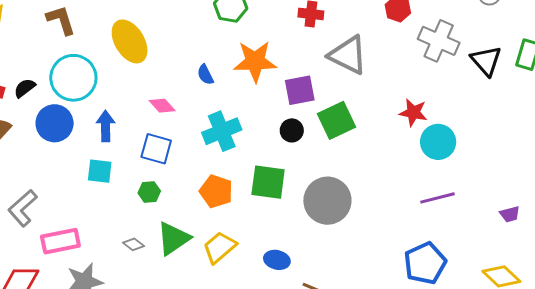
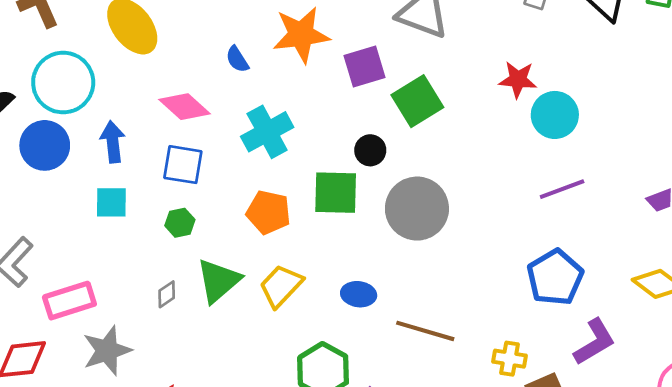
pink diamond: (162, 106) -> (185, 107), size x1.4
black circle: (292, 130) -> (370, 150), moved
gray diamond: (133, 244) -> (167, 294), turned -65

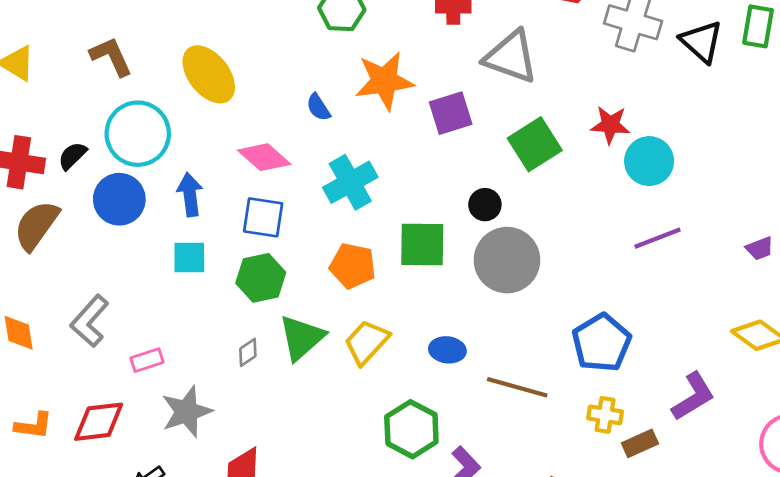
green square: (417, 101) -> (535, 144), moved
black circle: (370, 150) -> (485, 205), moved
green hexagon: (180, 223) -> (261, 278), size x1.6
blue pentagon: (555, 277) -> (602, 343), moved
pink rectangle: (69, 301) -> (147, 360), size x0.6

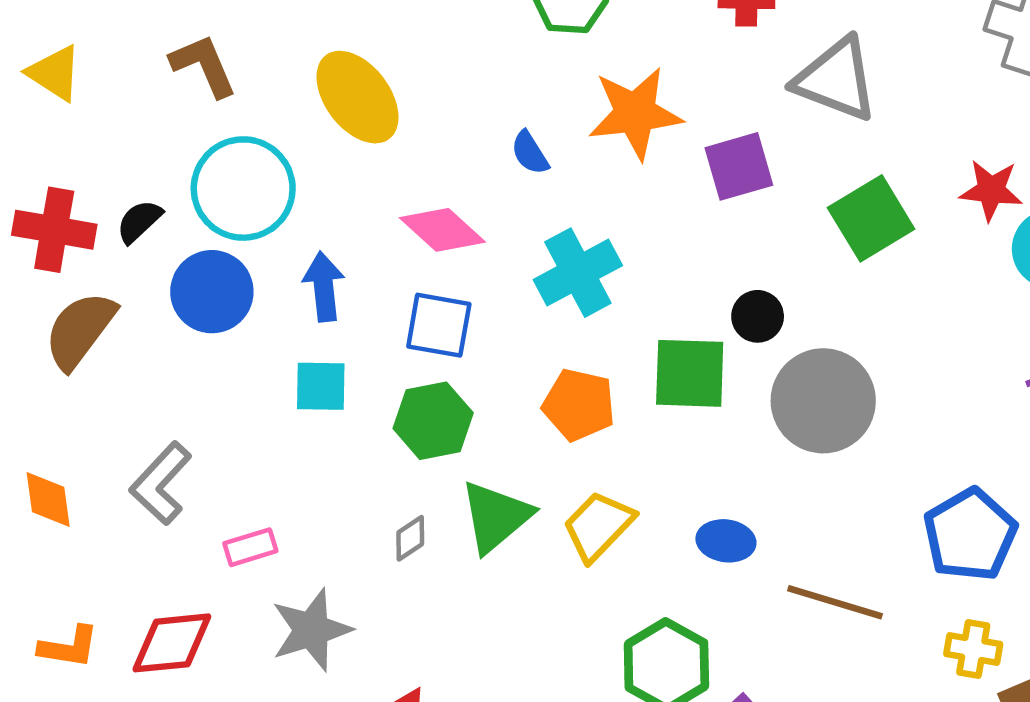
black circle: (485, 205) -> (758, 316), moved

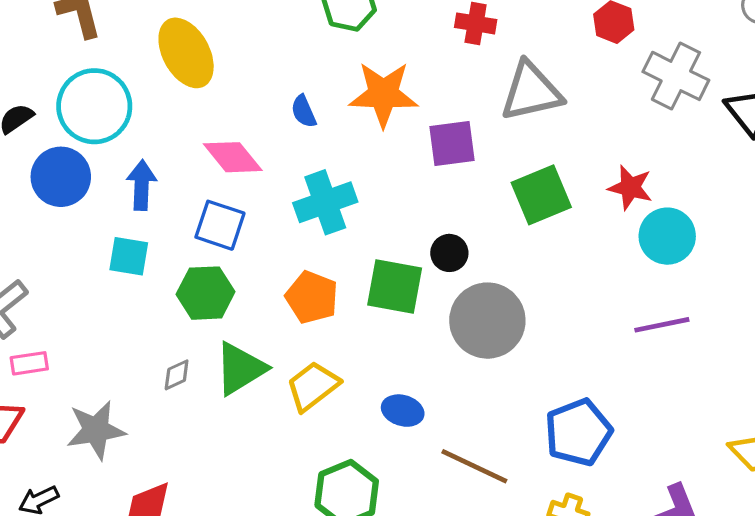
gray triangle: (836, 79) -> (531, 91), turned -42
pink rectangle: (250, 547) -> (29, 363), moved

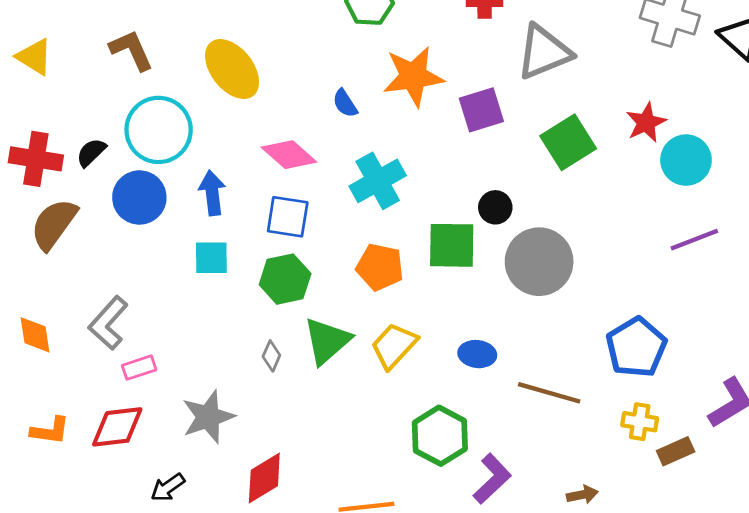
red star: (630, 188) -> (646, 122), turned -30
gray diamond: (177, 375) -> (271, 356), turned -32

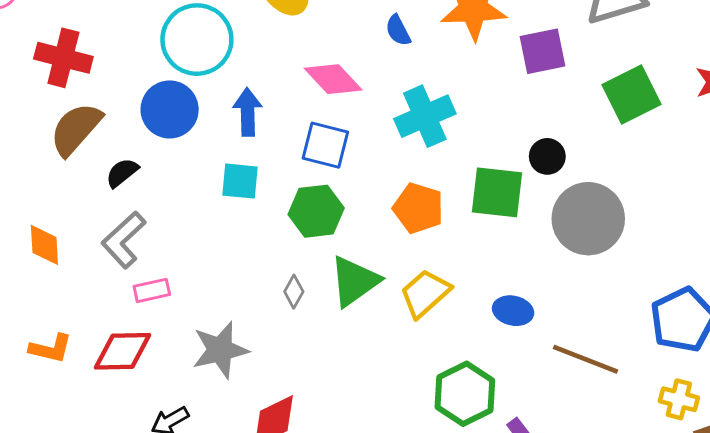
black semicircle: (91, 152) -> (122, 173), moved

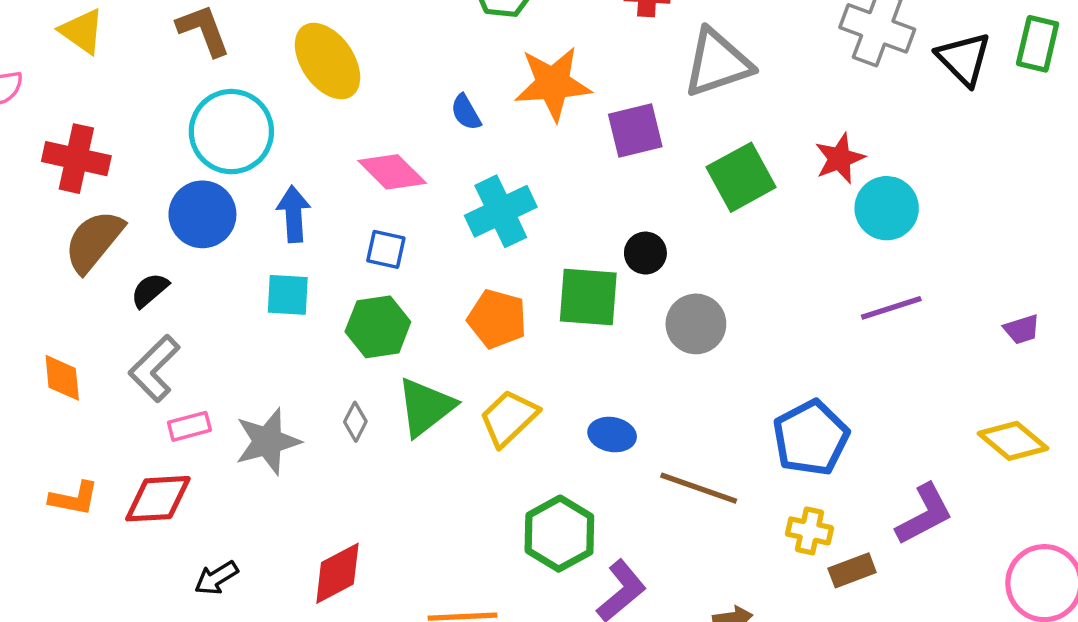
blue square: (325, 145) -> (386, 249), size x0.7
gray circle: (588, 219) -> (696, 324), size x0.7
gray star: (220, 350) -> (268, 441), moved

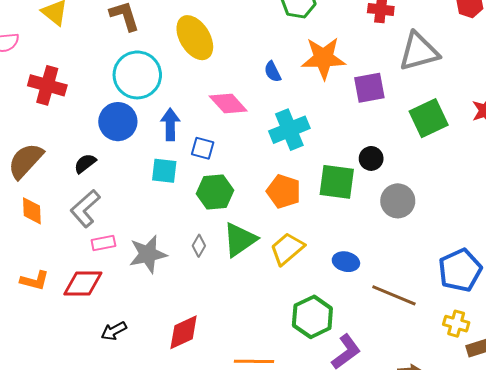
brown semicircle: (94, 241) -> (26, 161), moved
blue square: (386, 249) -> (203, 148), moved

